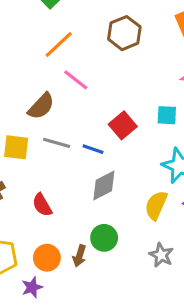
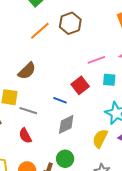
brown hexagon: (124, 33) -> (70, 23), moved
pink line: (76, 80) -> (96, 60), moved, turned -60
gray line: (57, 143) -> (28, 111), moved

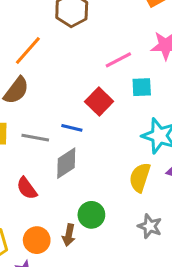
orange line: (40, 31) -> (28, 50), moved
gray line: (28, 111) -> (35, 138), moved
gray diamond: (66, 124) -> (66, 163), moved

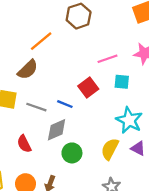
green circle: (91, 215) -> (72, 153), moved

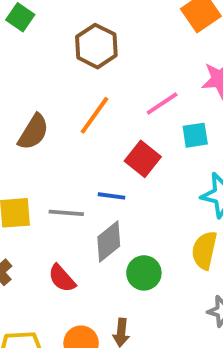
orange line: (41, 41) -> (94, 115), moved
brown semicircle: (28, 70) -> (33, 132), moved

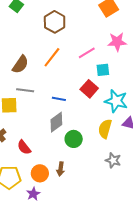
red square: (143, 159) -> (89, 89), moved
gray line: (66, 213) -> (25, 90), moved
red semicircle: (62, 278) -> (24, 147), moved

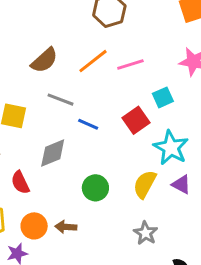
pink line: (87, 53) -> (130, 64), moved
cyan square: (103, 70) -> (163, 97), turned -32
gray line: (25, 90) -> (60, 100), moved
gray diamond: (56, 122) -> (53, 153), moved
brown arrow: (61, 169) -> (66, 227), turned 72

